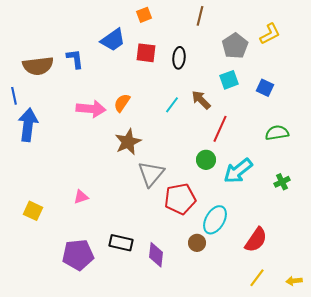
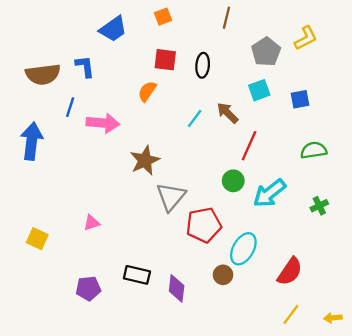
blue trapezoid: (113, 40) -> (113, 29), moved
blue square: (265, 88) -> (300, 99), turned -36
blue line: (14, 96) -> (70, 107), moved, turned 30
orange semicircle: (122, 103) -> (147, 91), moved
purple pentagon: (78, 255) -> (88, 288), size x0.7

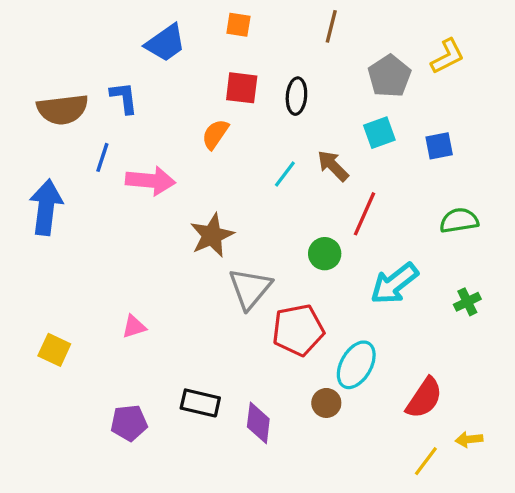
orange square: (163, 17) -> (238, 25), turned 30
green circle: (233, 181) -> (325, 254), moved
yellow arrow: (333, 318) -> (469, 439), moved

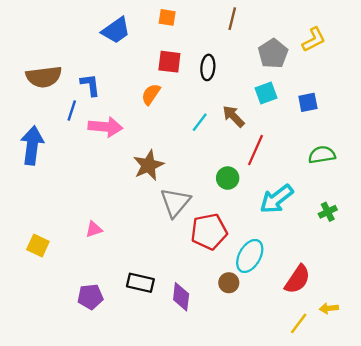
blue L-shape: (124, 98) -> (90, 85), moved

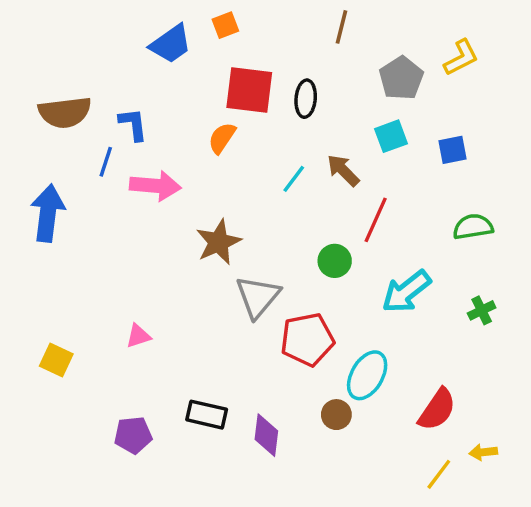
orange square: (167, 17) -> (225, 25), moved, turned -30
red square: (169, 62) -> (249, 90), size x1.4

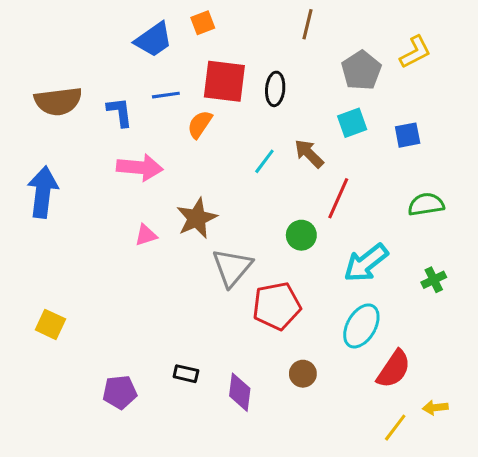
blue line: (106, 162) -> (166, 95), moved, turned 64
pink triangle: (138, 336) -> (146, 235), moved
cyan ellipse: (367, 375) -> (361, 326), moved
black rectangle: (207, 415) -> (186, 374), size x0.7

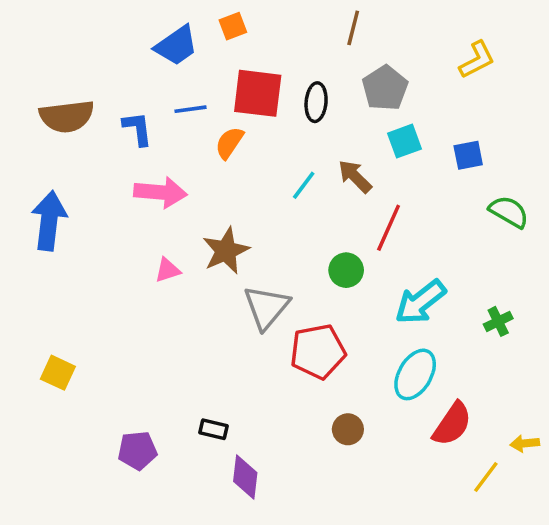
gray pentagon: (361, 70) -> (385, 88), moved
green semicircle: (426, 204) -> (509, 212), moved, turned 39
purple diamond: (240, 392) -> (245, 477), moved
yellow arrow: (435, 408) -> (525, 443), moved
yellow line: (395, 428) -> (486, 477), moved

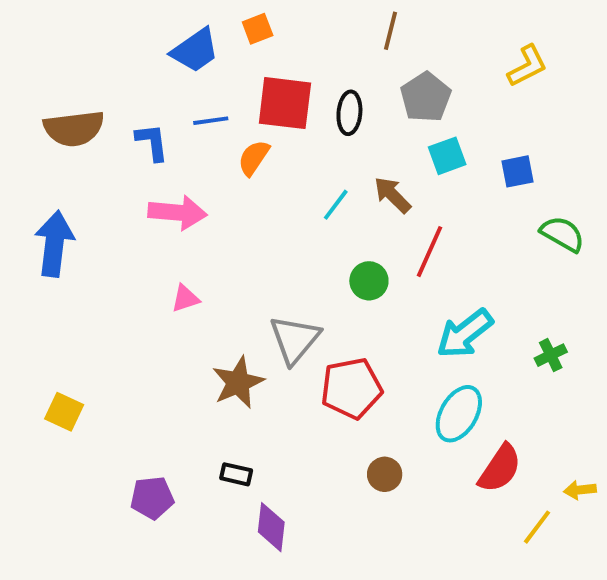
brown star: (226, 251) -> (238, 382), moved
green circle: (346, 270) -> (369, 281), moved

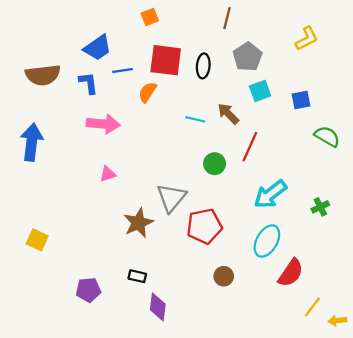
blue trapezoid: (195, 50) -> (97, 48), moved
cyan line: (336, 205) -> (195, 119), turned 66
yellow arrow: (580, 490) -> (337, 321), moved

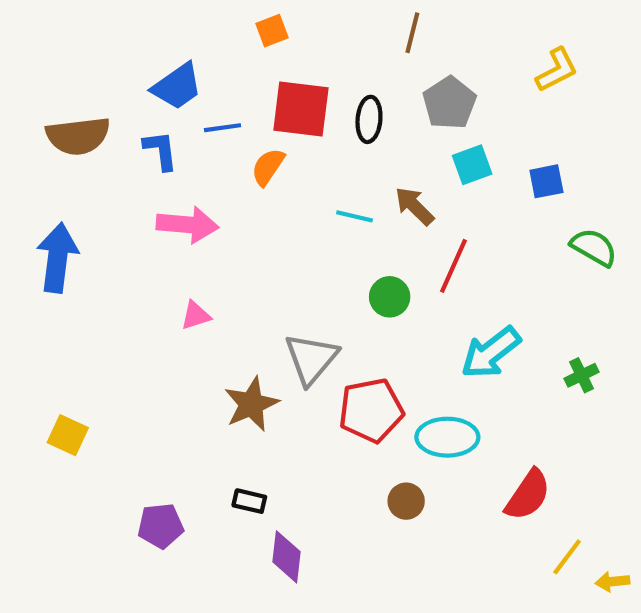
cyan ellipse: (267, 241) -> (447, 437), moved, turned 60

